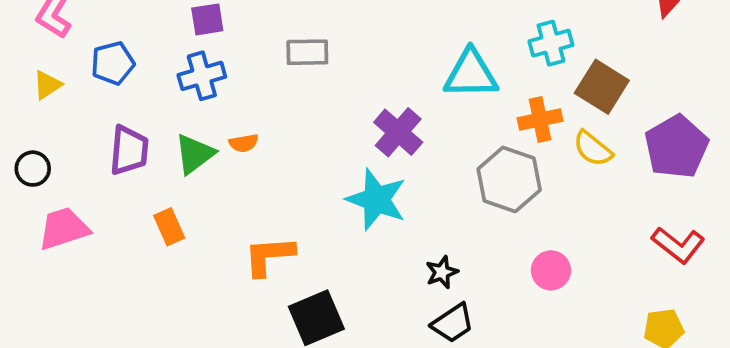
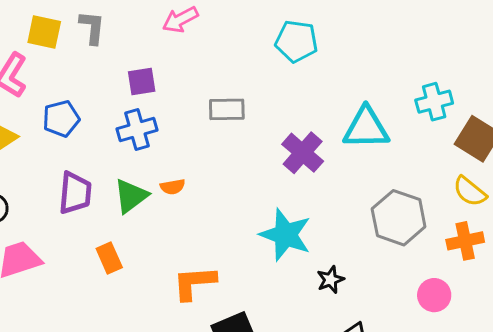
orange cross: (540, 119) -> (465, 241), moved
purple cross: (398, 132) -> (303, 153), moved
black star: (442, 272) -> (330, 280), moved

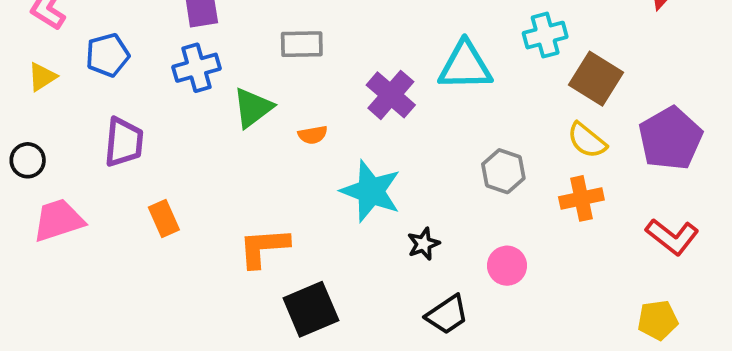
orange semicircle: (173, 187) -> (313, 135), moved
green triangle: (131, 196) -> (253, 108), moved
gray hexagon: (399, 218) -> (503, 171), size x0.7
pink circle: (434, 295) -> (507, 266), moved

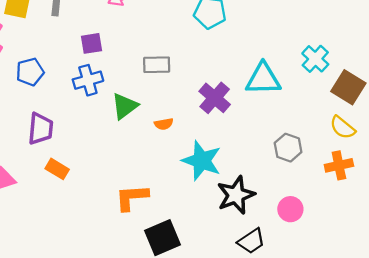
cyan cross: (545, 35) -> (315, 59), turned -32
orange rectangle: (164, 218) -> (57, 169), moved, turned -35
black star: (423, 244) -> (236, 195), size x1.8

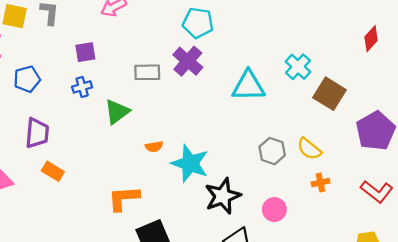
blue cross: (88, 80) -> (82, 87), size x0.7
purple cross: (215, 98) -> (188, 61), moved
orange semicircle: (164, 124) -> (154, 147), moved
yellow semicircle: (342, 127) -> (309, 149), moved
orange cross: (339, 165) -> (320, 183), moved, size x0.7

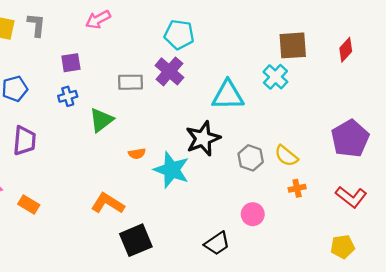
brown square: (329, 94) -> (293, 45), moved, turned -36
orange rectangle: (53, 171) -> (29, 204), moved
black star: (223, 196) -> (203, 138), moved
orange L-shape: (124, 198) -> (108, 203), turned 36

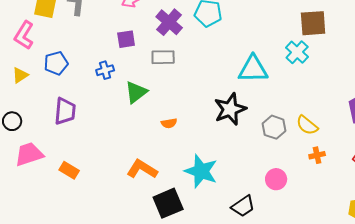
purple square: (71, 63) -> (126, 39), moved
purple cross: (169, 71) -> (169, 22), moved
cyan star: (172, 170) -> (201, 171), moved

